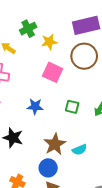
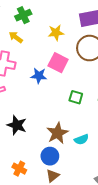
green cross: (28, 29) -> (23, 15), moved
blue star: (35, 106) -> (39, 76), moved

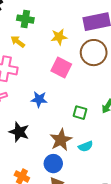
green cross: (23, 15) -> (25, 19), turned 35
blue star: (39, 76) -> (39, 99), moved
green square: (76, 97) -> (80, 113), moved

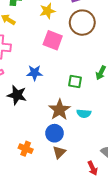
black star: (19, 132) -> (17, 95), moved
cyan semicircle: (86, 146) -> (84, 113), turned 32

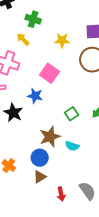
pink square: (53, 40) -> (50, 73), moved
green square: (75, 82) -> (71, 114), turned 32
red arrow: (93, 168) -> (61, 194), moved

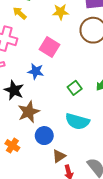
brown star: (50, 137) -> (29, 112), moved
cyan semicircle: (72, 146) -> (77, 121), size x1.6
brown triangle: (40, 177) -> (59, 156), moved

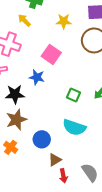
green square: (75, 88) -> (73, 95), turned -32
black star: (14, 90) -> (15, 94), turned -30
brown star: (29, 112) -> (16, 120), moved

